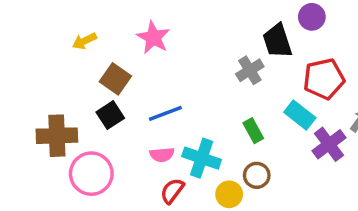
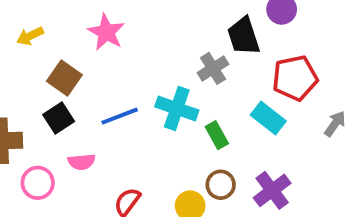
purple cross: (329, 144) -> (272, 190), moved
pink semicircle: (162, 155) -> (82, 162), moved
cyan cross: (202, 158) -> (177, 108), moved
pink circle: (91, 174) -> (38, 183), size x0.7

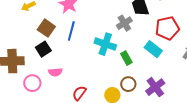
blue line: (120, 116) -> (71, 31), moved, turned -54

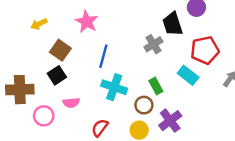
blue line: (71, 31) -> (103, 56), moved
cyan cross: (105, 44) -> (114, 87), moved
brown circle: (128, 84) -> (144, 105), moved
purple cross: (155, 87) -> (170, 121), moved

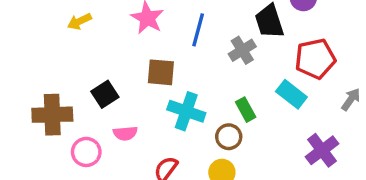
brown square: (60, 50) -> (161, 72), moved, turned -30
blue line: (103, 56) -> (198, 30), moved
purple cross: (170, 121) -> (322, 150), moved

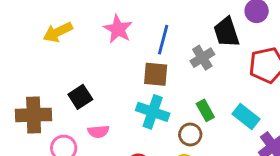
yellow arrow: (79, 21) -> (58, 32), size x1.4
brown square: (161, 72) -> (156, 74), moved
cyan rectangle: (291, 94) -> (246, 116), moved

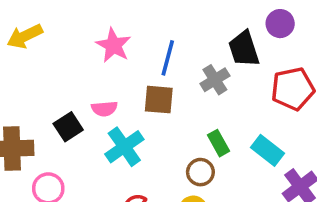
yellow arrow: (58, 32) -> (25, 36), moved
cyan cross: (153, 112) -> (124, 147), moved, turned 36
pink semicircle: (98, 131) -> (104, 109), moved

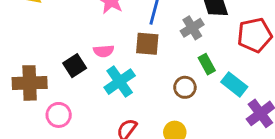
green rectangle: (219, 143) -> (207, 64), moved
brown circle: (200, 172) -> (185, 87), moved

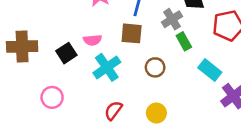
green rectangle: (207, 64) -> (184, 41), moved
brown cross: (30, 83) -> (22, 47), moved
brown circle: (185, 87) -> (155, 67), moved

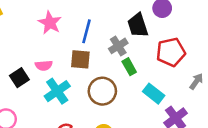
brown circle: (155, 67) -> (102, 91), size x1.5

